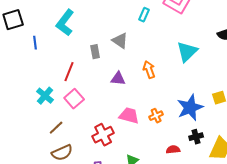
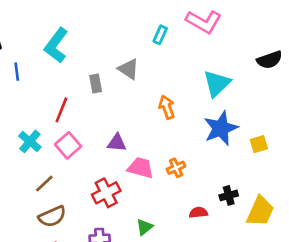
purple triangle: (118, 79) -> (117, 143), moved
blue star: (190, 108) -> (221, 128), moved

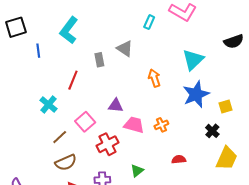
pink square: (68, 145) -> (85, 122), moved
black cross: (229, 195) -> (212, 131), moved, turned -32

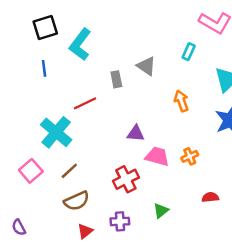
cyan rectangle: (149, 22) -> (189, 52), moved
black square: (16, 27) -> (45, 28), moved
red line: (73, 80) -> (85, 103), turned 42
cyan cross: (48, 104) -> (56, 132), size x1.5
pink square: (85, 122) -> (31, 171), moved

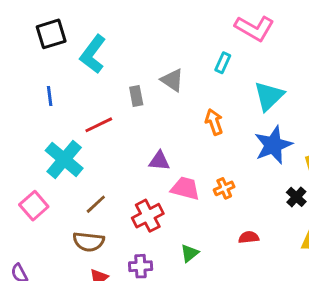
blue line: (44, 68) -> (50, 96), moved
brown line: (69, 171) -> (96, 204), moved
brown semicircle: (77, 201) -> (89, 242), turned 30

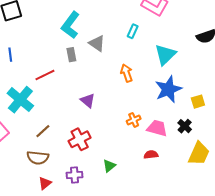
cyan L-shape: (93, 54) -> (70, 25), moved
purple triangle: (159, 161) -> (88, 101), turned 35
pink trapezoid: (185, 188) -> (157, 128), moved

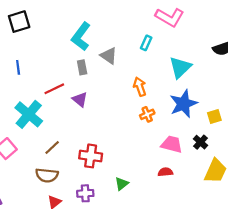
purple triangle: (88, 101) -> (80, 99), moved
orange cross: (134, 120) -> (147, 114), moved
red cross: (80, 139) -> (91, 156), turned 35

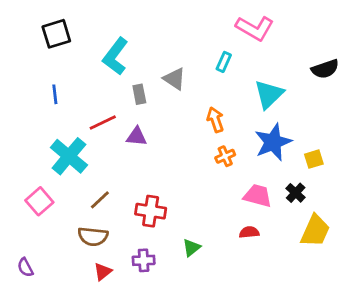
cyan L-shape: (81, 36) -> (115, 56), moved
purple triangle: (80, 99) -> (137, 137), turned -35

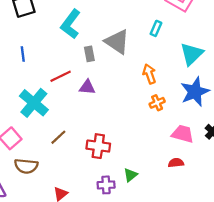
gray triangle: (175, 79) -> (117, 42), size x1.4
brown semicircle: (93, 236) -> (26, 166), moved
purple cross: (144, 260) -> (106, 185), moved

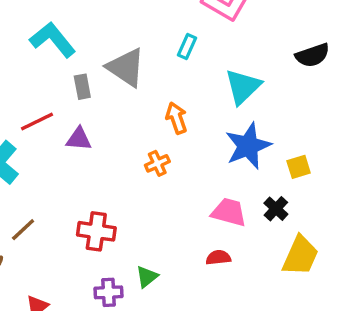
cyan L-shape: (71, 24) -> (53, 40), turned 104
orange cross: (157, 103) -> (157, 163), moved
brown line: (58, 137) -> (23, 230), moved

